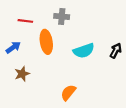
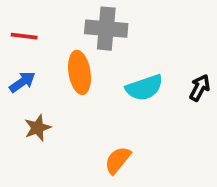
gray cross: (62, 17) -> (106, 29), size x1.5
red line: (25, 21) -> (24, 36), moved

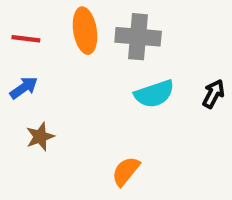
gray cross: (106, 29) -> (138, 37), moved
orange ellipse: (80, 72) -> (85, 31), moved

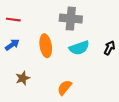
orange ellipse: (85, 31) -> (46, 46), moved
brown star: (40, 137) -> (23, 78), moved

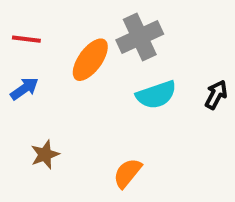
gray cross: (71, 19) -> (140, 37), turned -30
orange ellipse: (46, 46) -> (90, 60), moved, turned 45

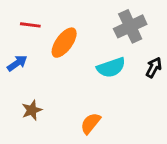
gray cross: (140, 37) -> (130, 26), moved
red line: (26, 39) -> (30, 25), moved

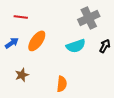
orange ellipse: (64, 43) -> (37, 41), moved
orange semicircle: (91, 123) -> (62, 84), turned 147

